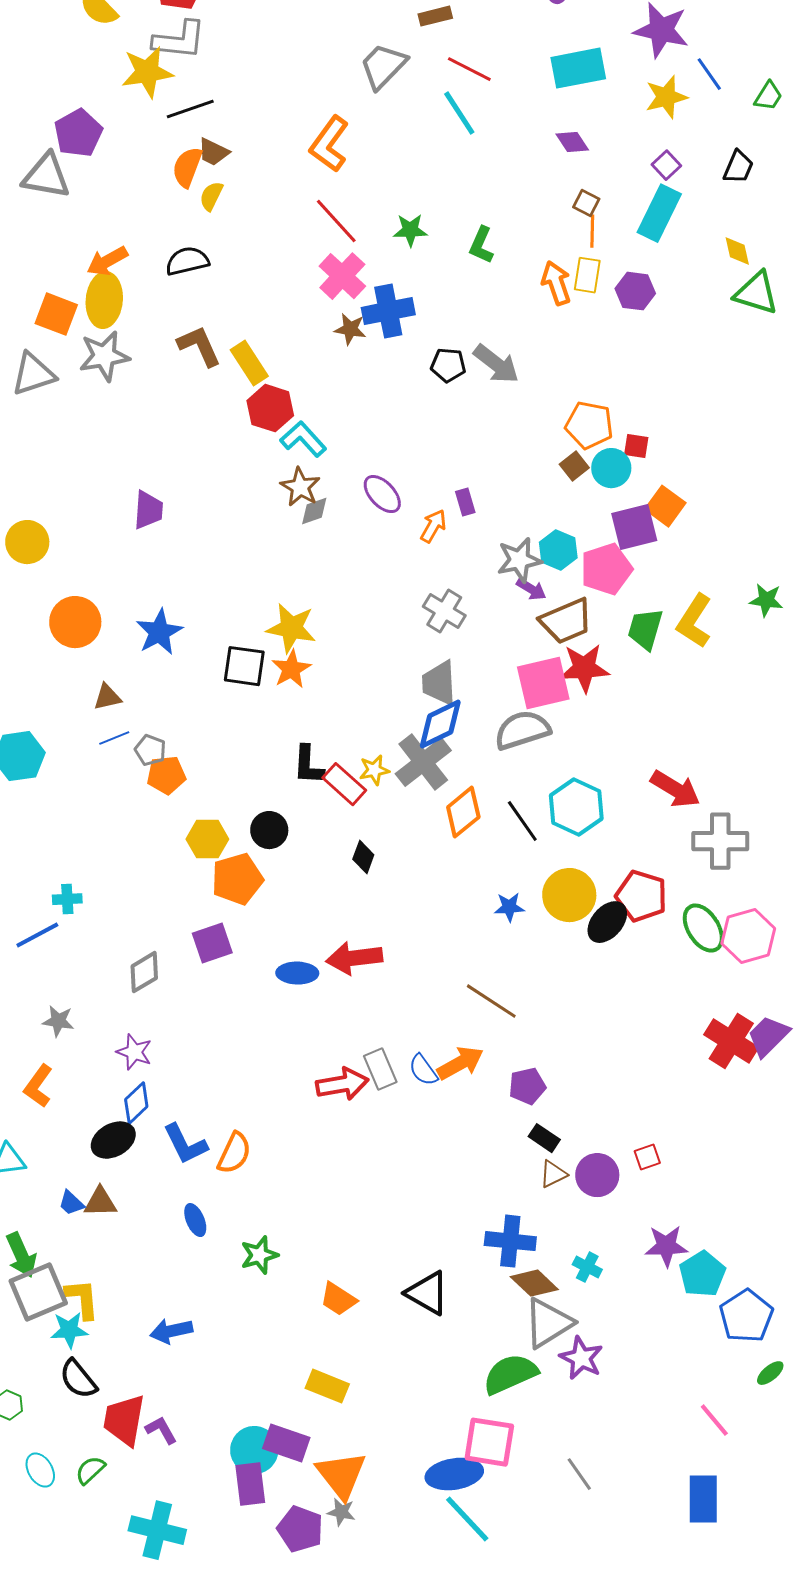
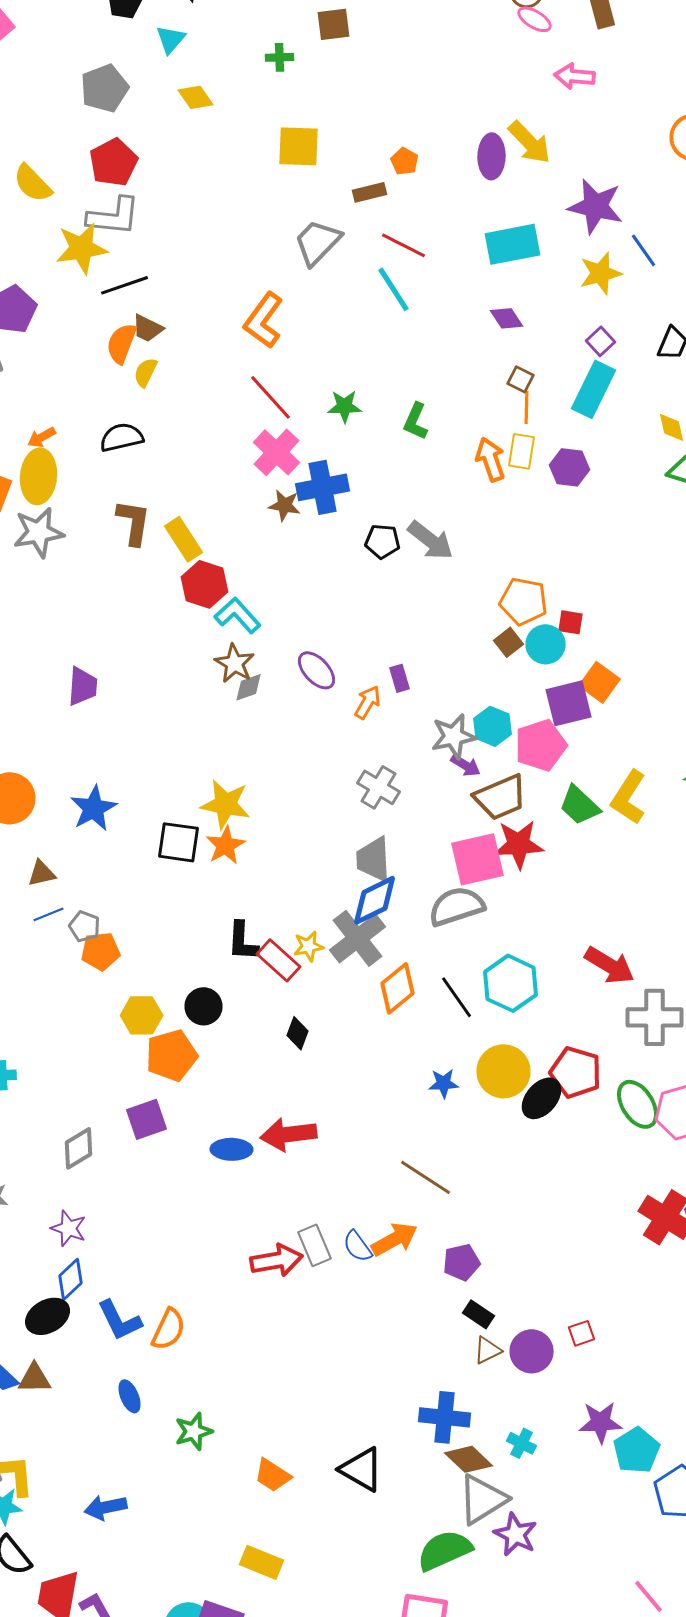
orange arrow: (107, 261) -> (42, 437), size x0.7
brown L-shape: (199, 346) -> (134, 522), turned 33
green trapezoid: (645, 629) -> (580, 805), turned -63

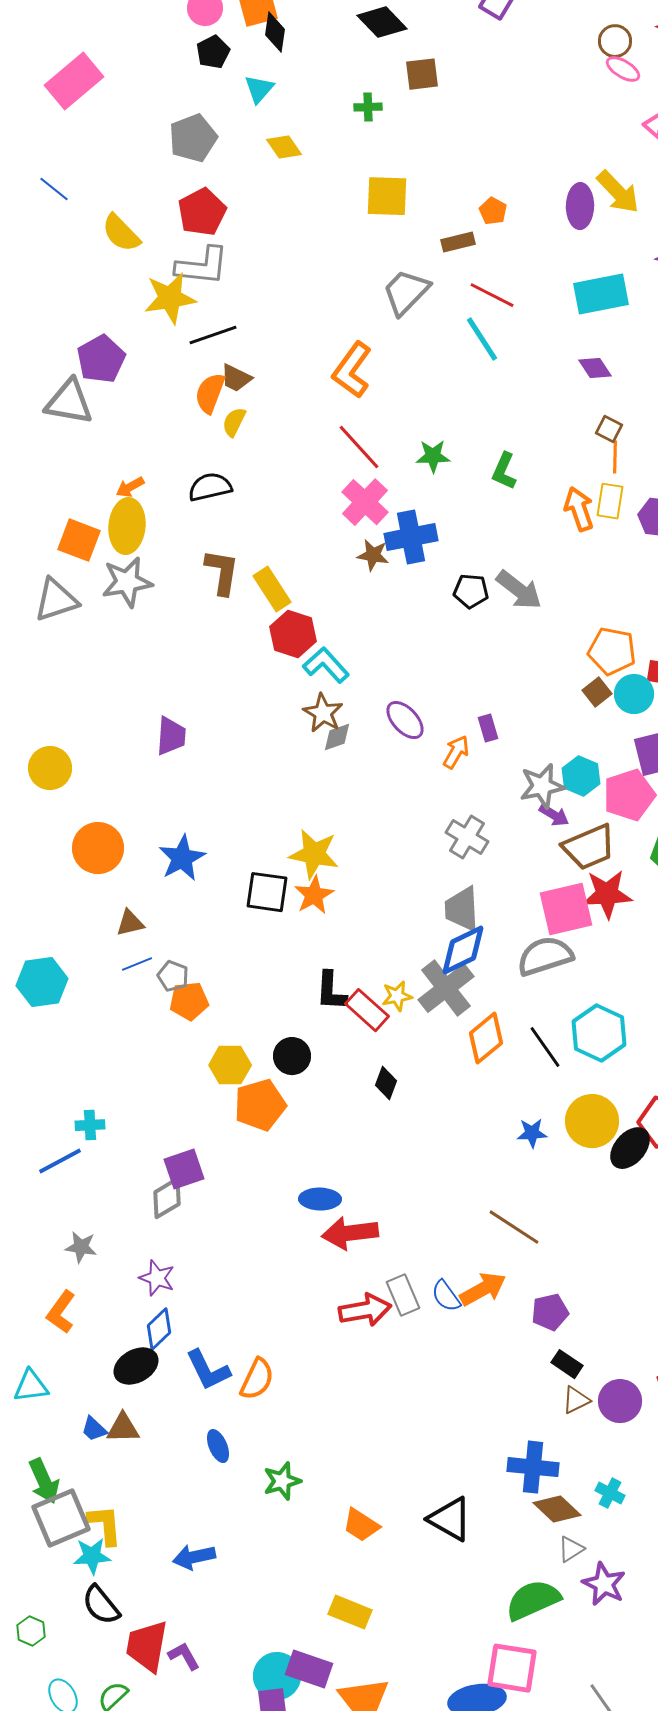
purple square: (146, 1119) -> (184, 1169), moved
red arrow: (288, 1134) -> (350, 1233), moved
gray triangle: (482, 1499) -> (571, 1549), size x0.5

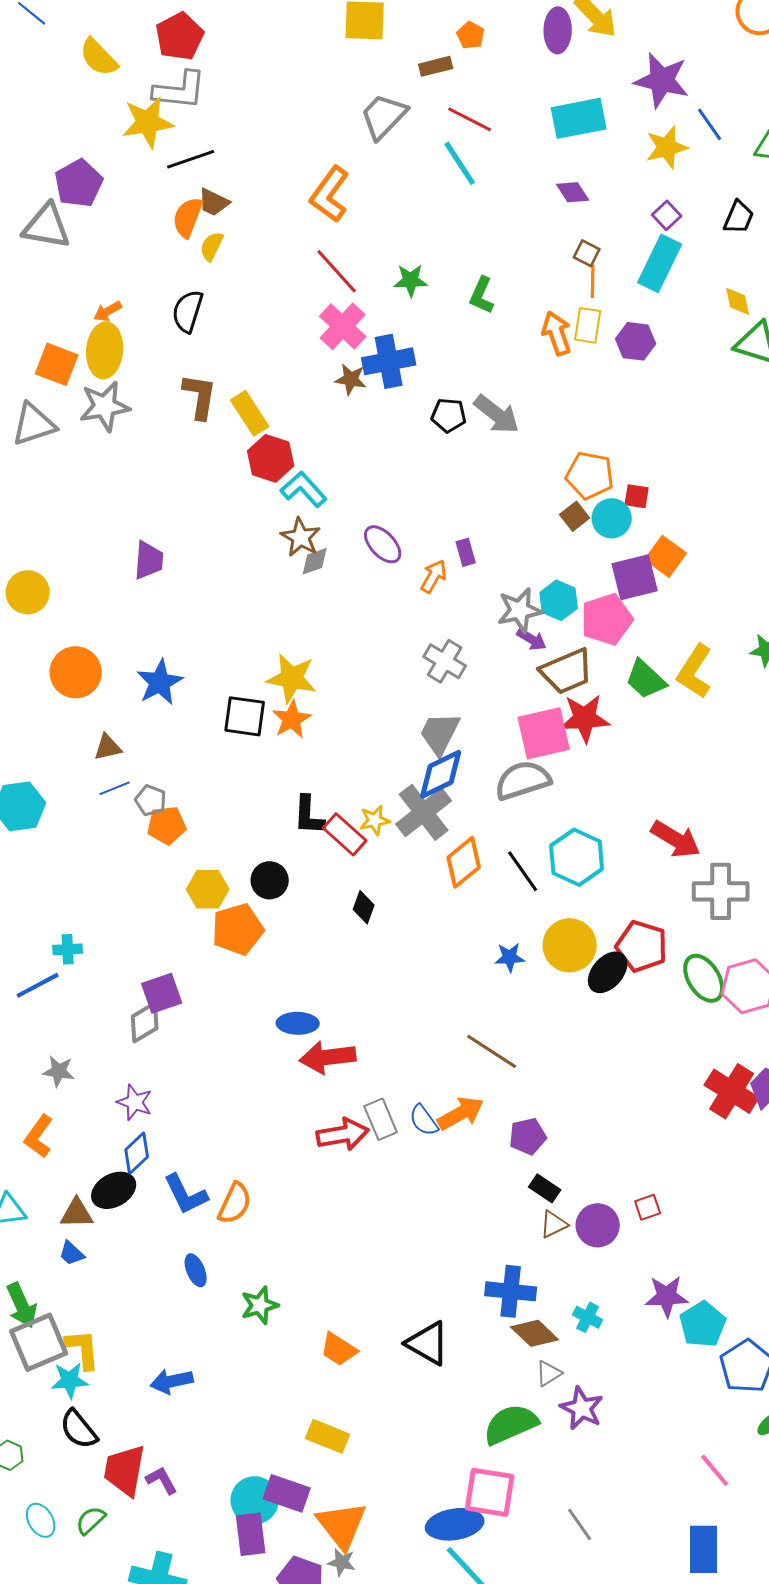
black semicircle: (210, 487) -> (188, 311), turned -60
gray trapezoid: (462, 909) -> (440, 733), turned 30
brown triangle: (123, 1428) -> (77, 1213), moved

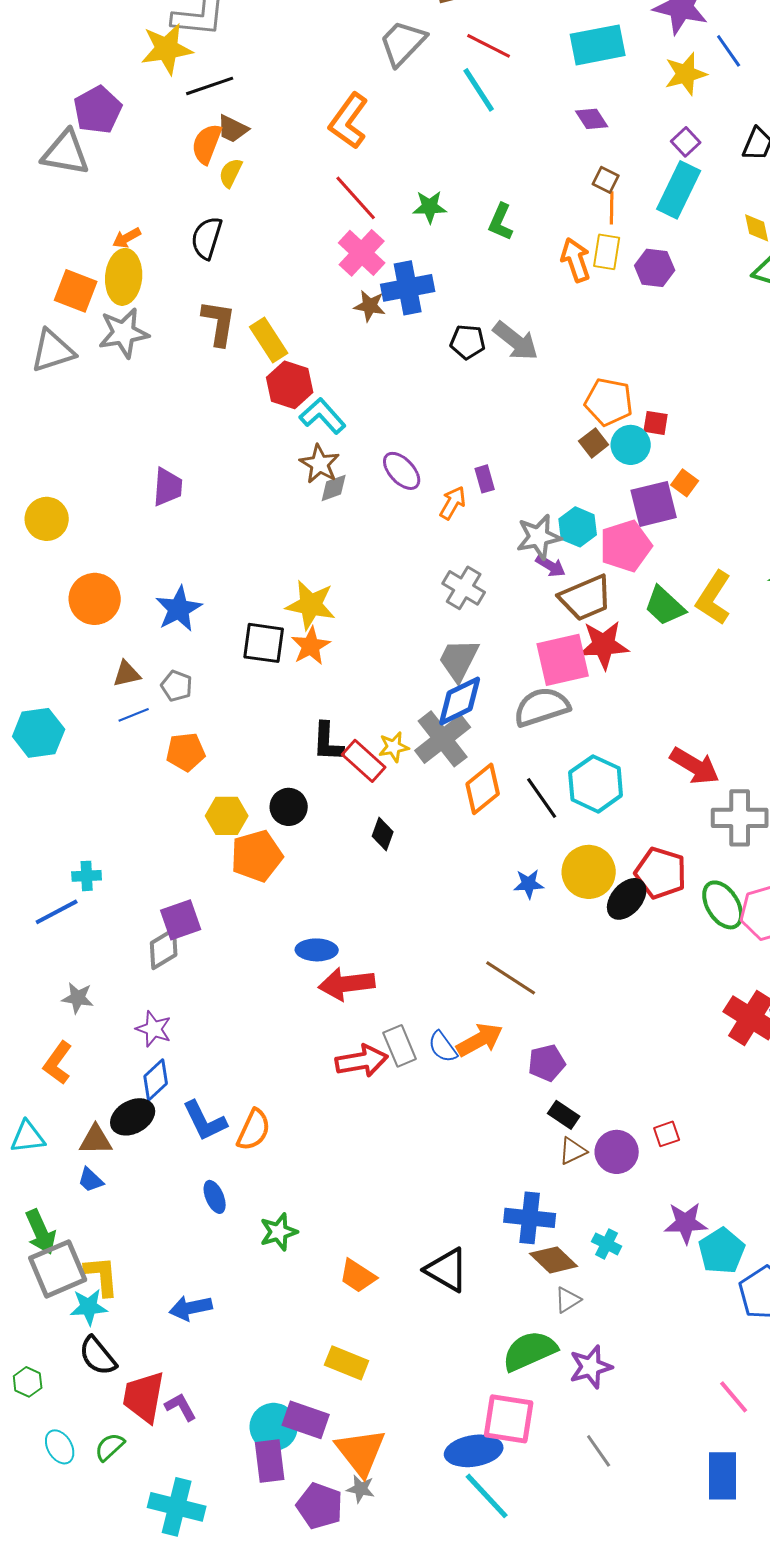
orange square: (666, 556) -> (685, 483), size x0.7
gray pentagon: (151, 800) -> (177, 686), moved
purple star: (582, 1408) -> (591, 1367), moved, turned 30

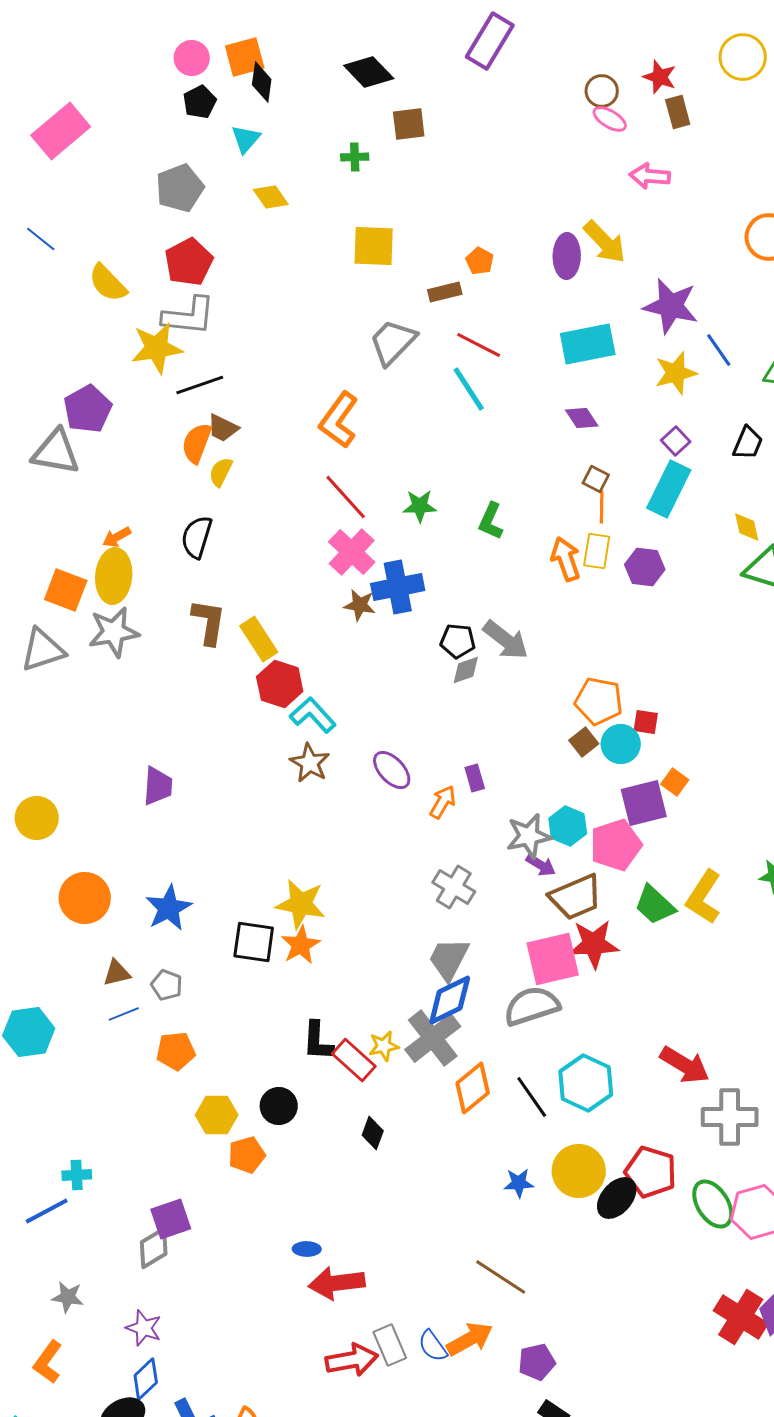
gray diamond: (334, 488) -> (466, 670), moved
orange pentagon: (257, 856) -> (247, 1155), size x0.7
blue ellipse: (317, 950) -> (307, 1249), size x0.7

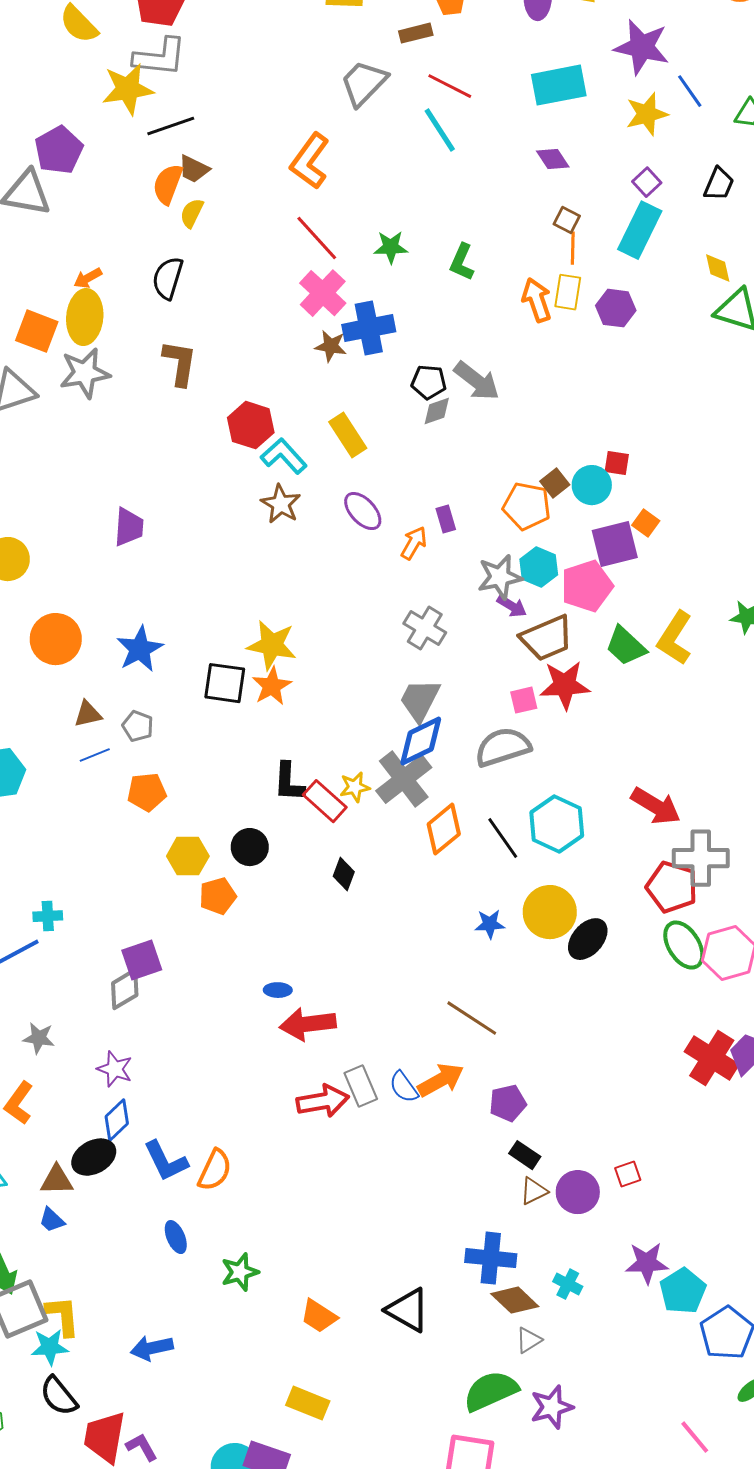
yellow rectangle: (259, 639) -> (348, 435), moved
orange pentagon: (599, 701) -> (527, 506), moved
pink square: (553, 959) -> (524, 700), size x0.5
red pentagon: (651, 1172) -> (672, 887), moved

